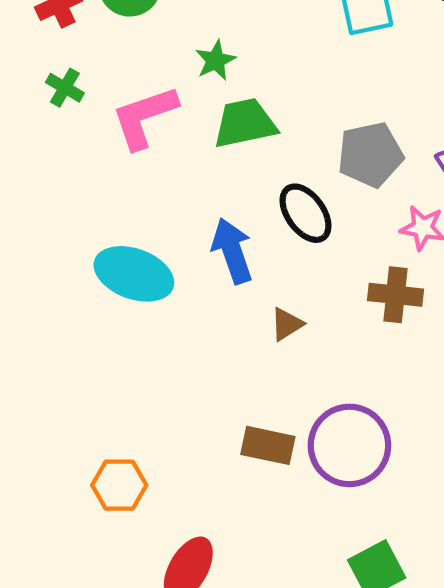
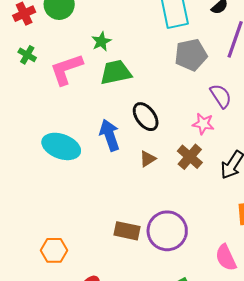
gray pentagon: (370, 155) -> (191, 55), moved
brown cross: (395, 295) -> (190, 157), turned 35
brown triangle: (287, 324) -> (148, 159), moved

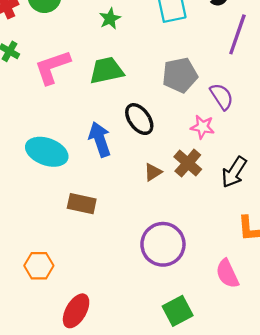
green star: (101, 41) -> (110, 19), moved
gray pentagon: (191, 55) -> (180, 75), moved
brown triangle: (148, 159) -> (153, 172), moved
brown rectangle: (127, 231) -> (82, 204), moved

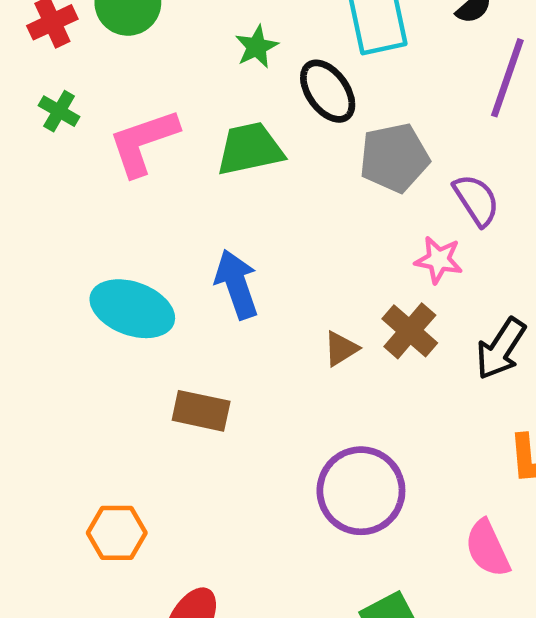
black ellipse: (139, 119) -> (328, 91), moved

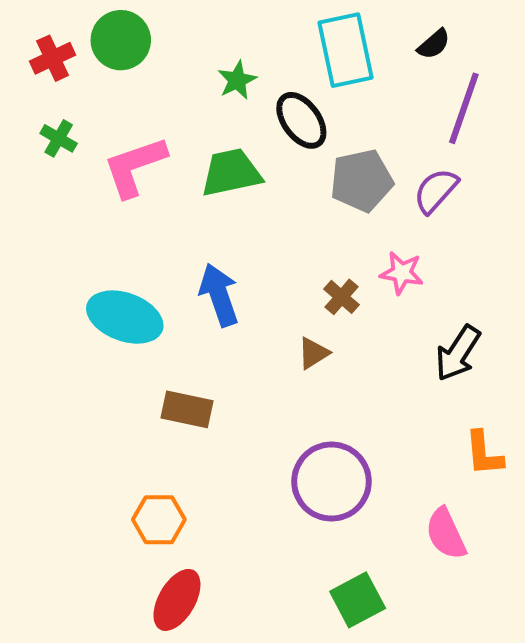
purple semicircle: (476, 200) -> (436, 191), moved, turned -105
brown cross: (410, 331) -> (341, 297), moved, size x0.7
orange hexagon: (117, 533) -> (159, 520), moved

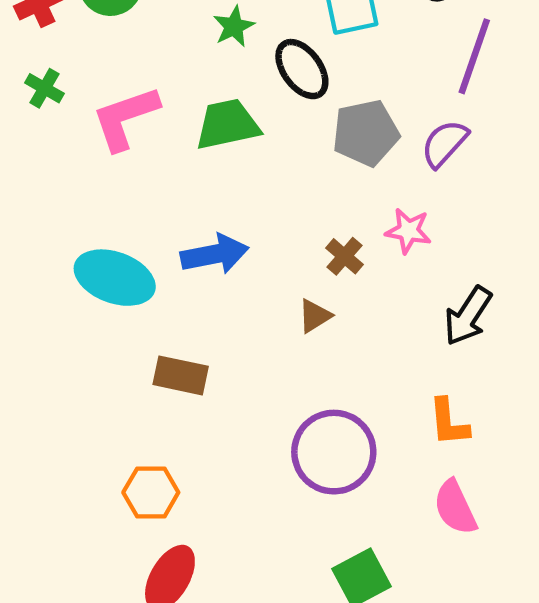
blue arrow: (219, 295) -> (215, 254), turned 98
orange L-shape: (484, 453) -> (449, 422), moved

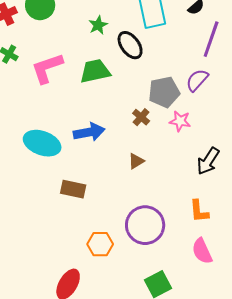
gray pentagon: (366, 133) -> (164, 92), moved
brown cross: (344, 256) -> (141, 117), moved
orange hexagon: (151, 492) -> (100, 244), moved

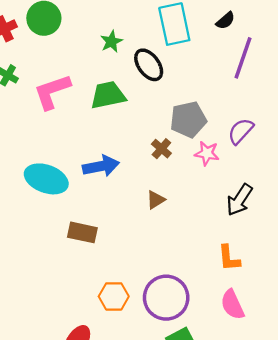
purple semicircle: (197, 80) -> (241, 131), moved
purple circle: (145, 225) -> (166, 298), moved

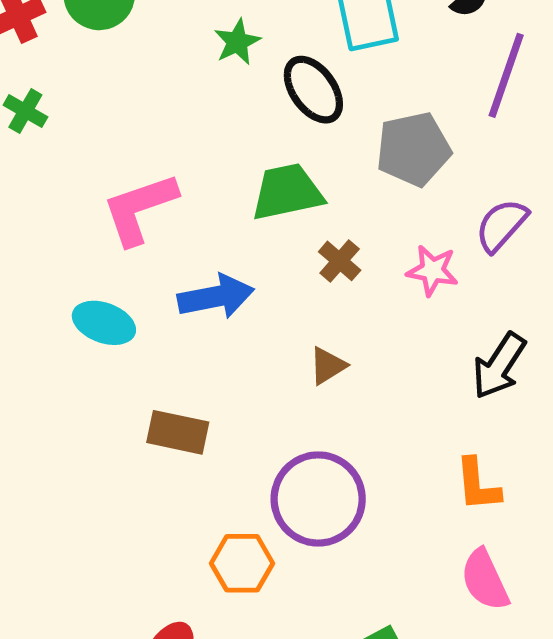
pink L-shape: (52, 92) -> (140, 209), moved
green trapezoid: (108, 95) -> (287, 192), moved
gray pentagon: (188, 120) -> (413, 149), moved
cyan ellipse: (46, 179) -> (104, 323), size x0.7
purple circle: (166, 298) -> (318, 499), moved

